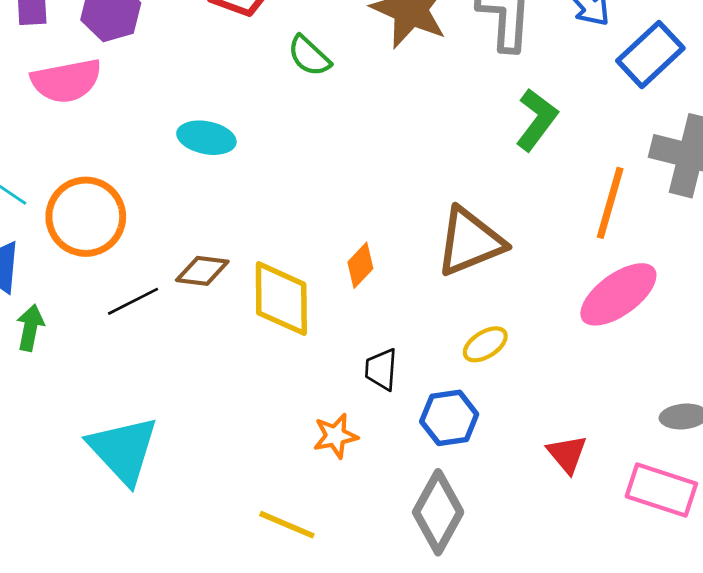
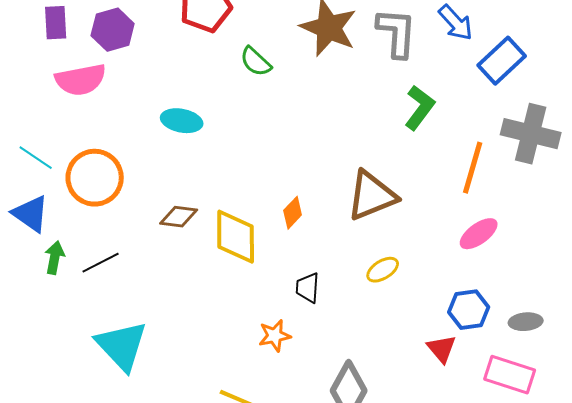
pink ellipse: (618, 294) -> (479, 234), size x0.7
black line: (133, 301) -> (101, 263), moved
blue hexagon: (449, 418) -> (469, 310), moved

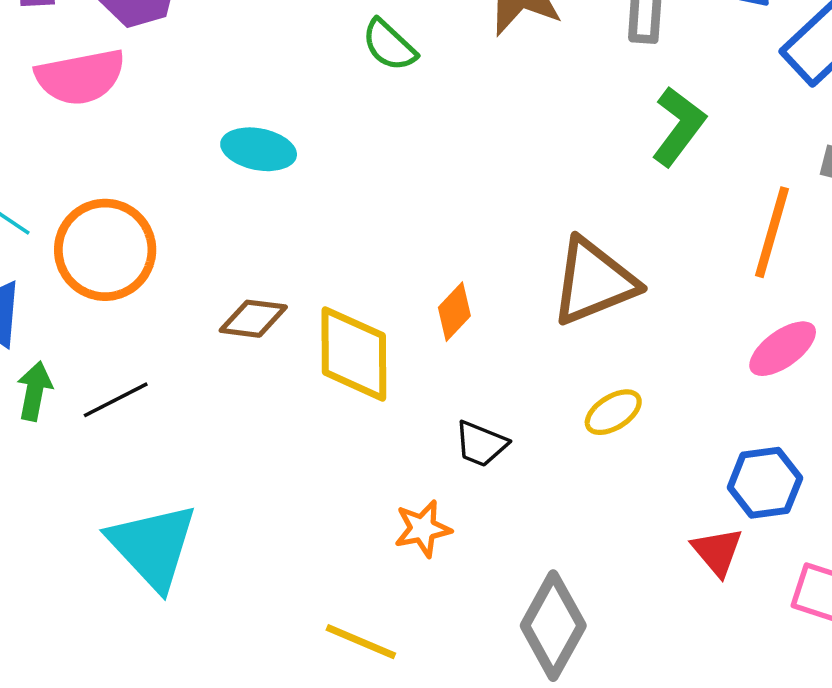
black trapezoid: (308, 288) -> (481, 444), turned -72

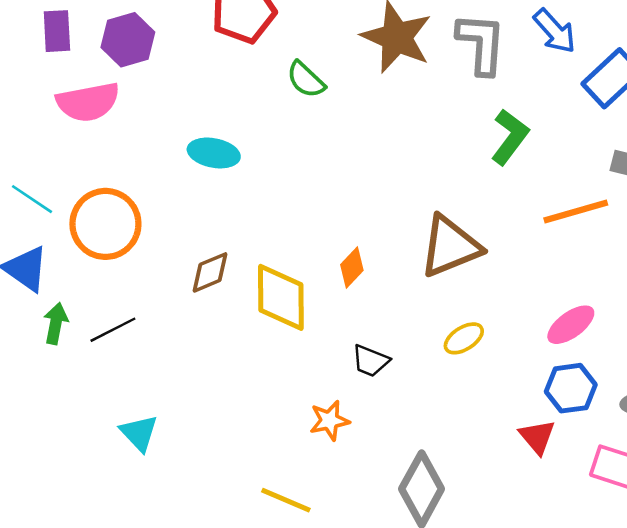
orange line: (772, 232) -> (576, 211), turned 58
brown diamond: (253, 319) -> (210, 272), turned -30
pink ellipse: (783, 349) -> (571, 325), moved
cyan triangle: (153, 546) -> (139, 433), size x0.6

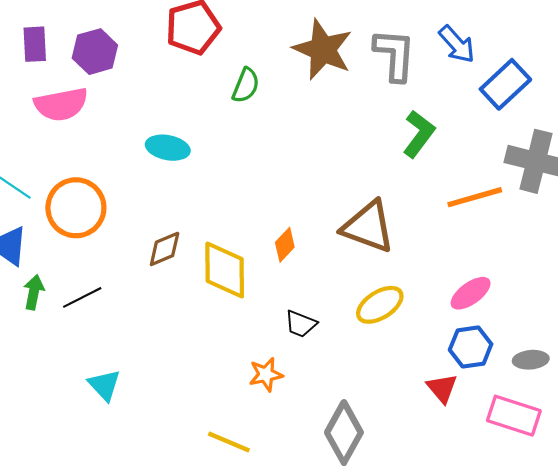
green semicircle: (306, 80) -> (246, 85), turned -111
brown triangle: (450, 246) -> (368, 227), turned 42
yellow ellipse: (464, 338) -> (380, 305), size x1.4

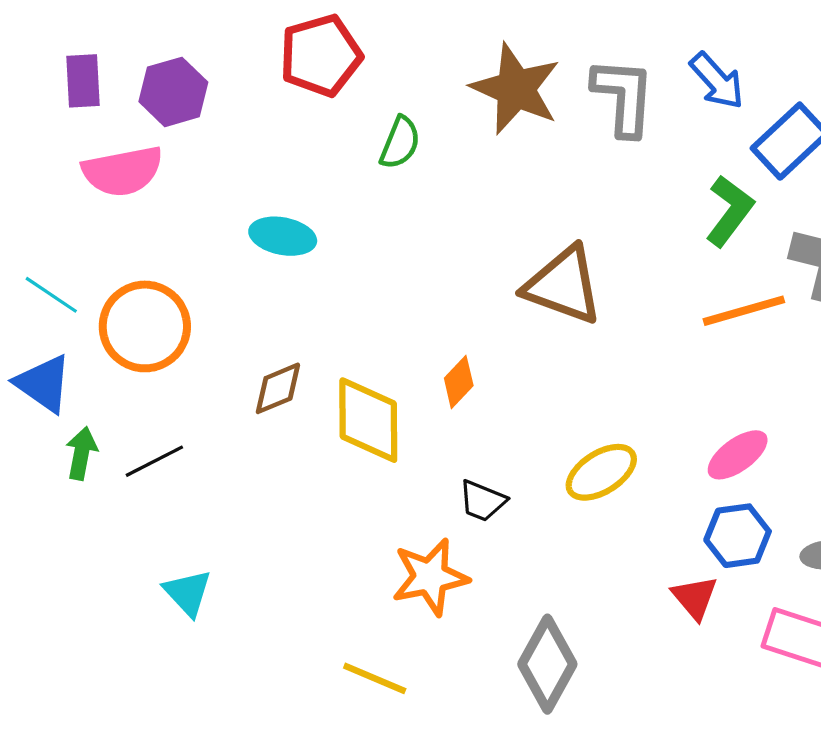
green L-shape: (419, 134) -> (730, 211), moved
brown triangle: (368, 227) -> (563, 285), moved
orange star: (266, 374) -> (430, 577), size x1.5

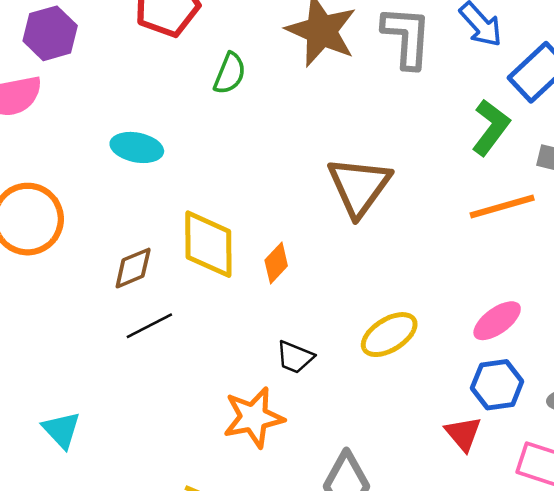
brown triangle: (563, 285) -> (359, 186), turned 46
yellow diamond: (368, 420) -> (208, 244), moved
black line: (154, 461) -> (149, 326), moved

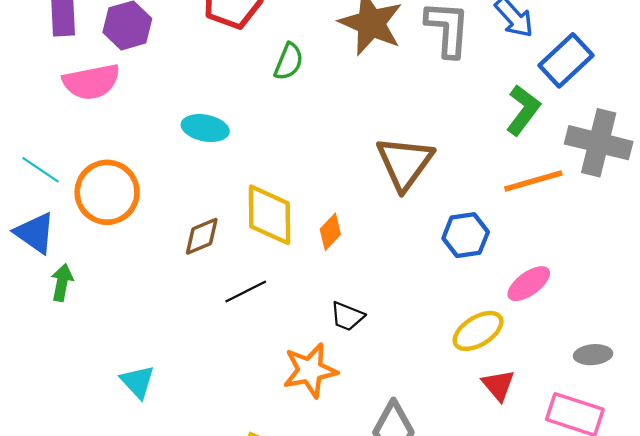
black line: (149, 326) -> (246, 292), moved
yellow ellipse: (389, 335) -> (478, 331), moved
blue hexagon: (497, 385) -> (466, 235), moved

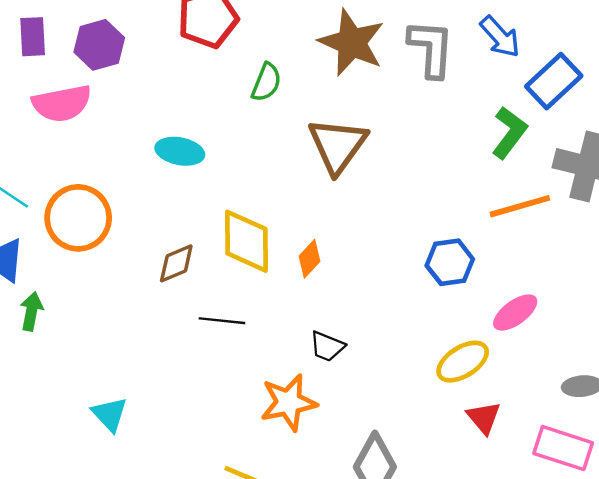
brown triangle: (405, 163) -> (338, 145), moved
black line: (246, 292) -> (222, 321), turned 33

